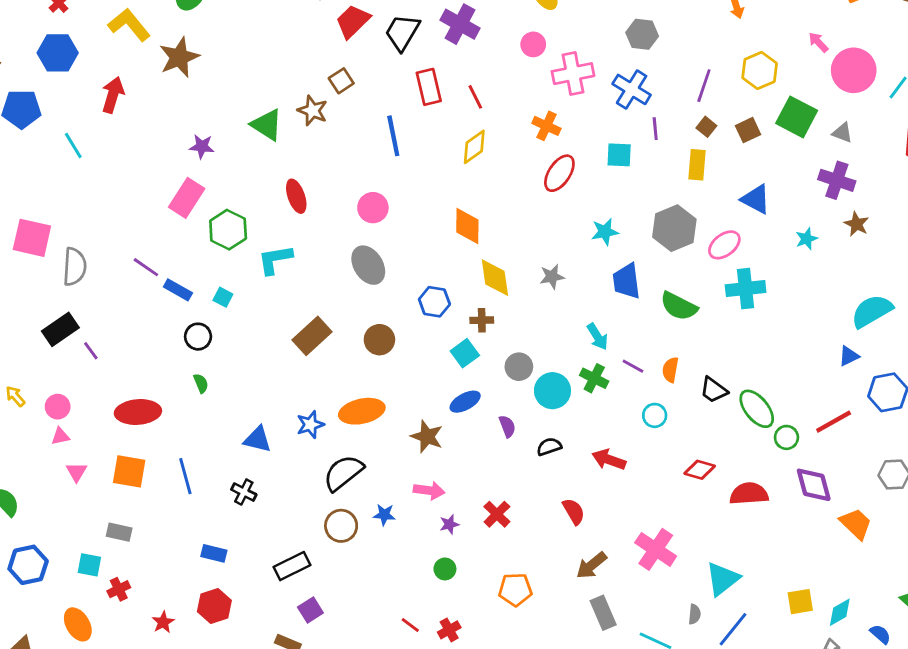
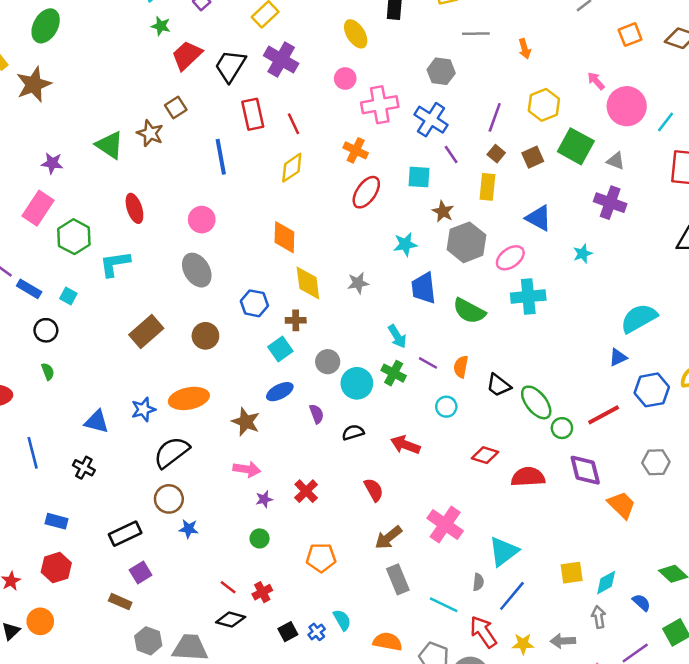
purple line: (655, 129) -> (451, 154), turned -30
brown star: (857, 224) -> (443, 211), moved
blue star: (384, 515) -> (189, 529), moved

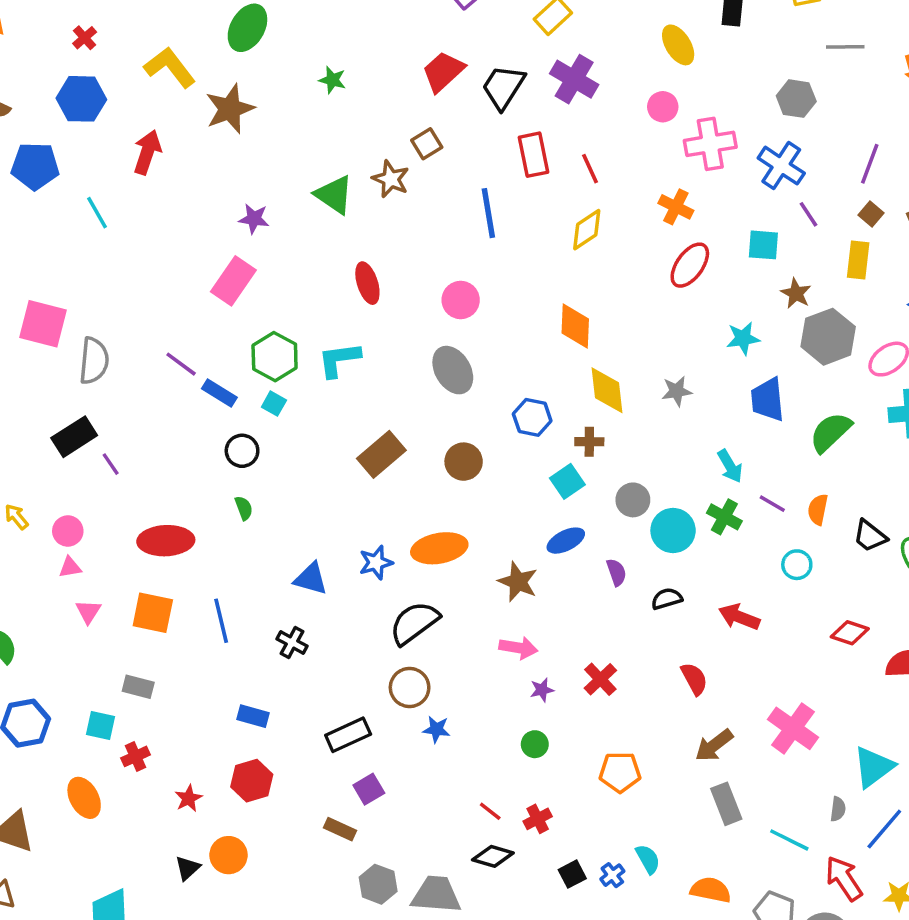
green star: (161, 26) -> (332, 80), moved
green hexagon: (74, 237) -> (275, 357), moved
green semicircle: (469, 311) -> (830, 432), turned 108

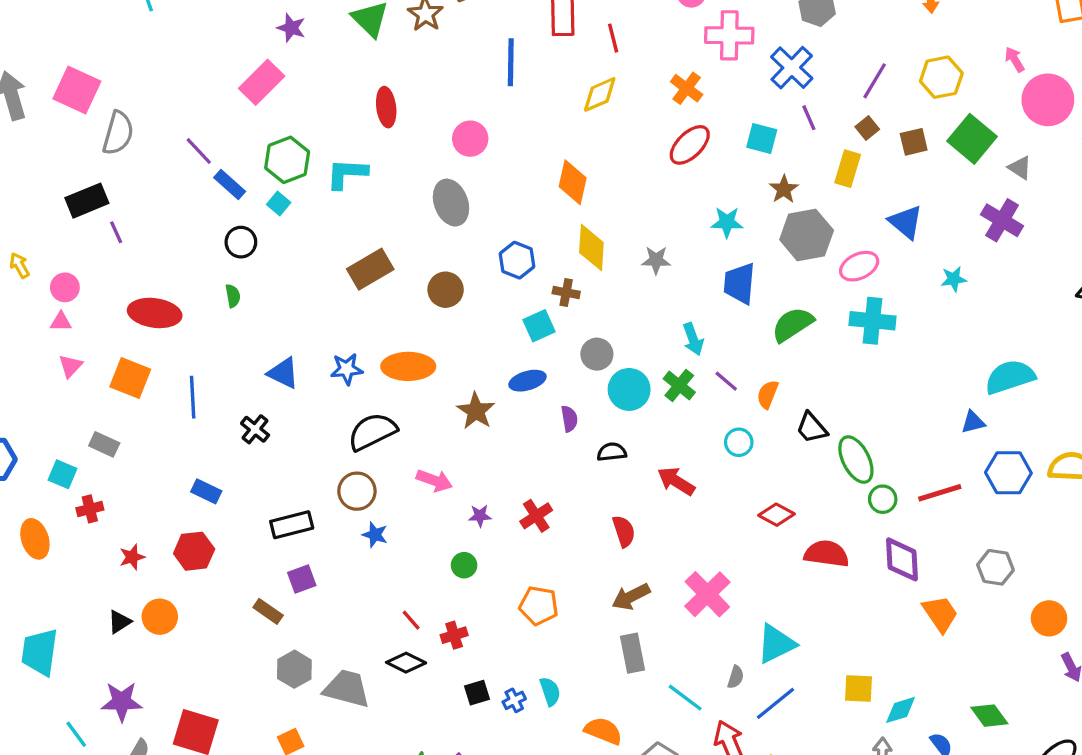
pink arrow: (518, 648) -> (434, 480), moved

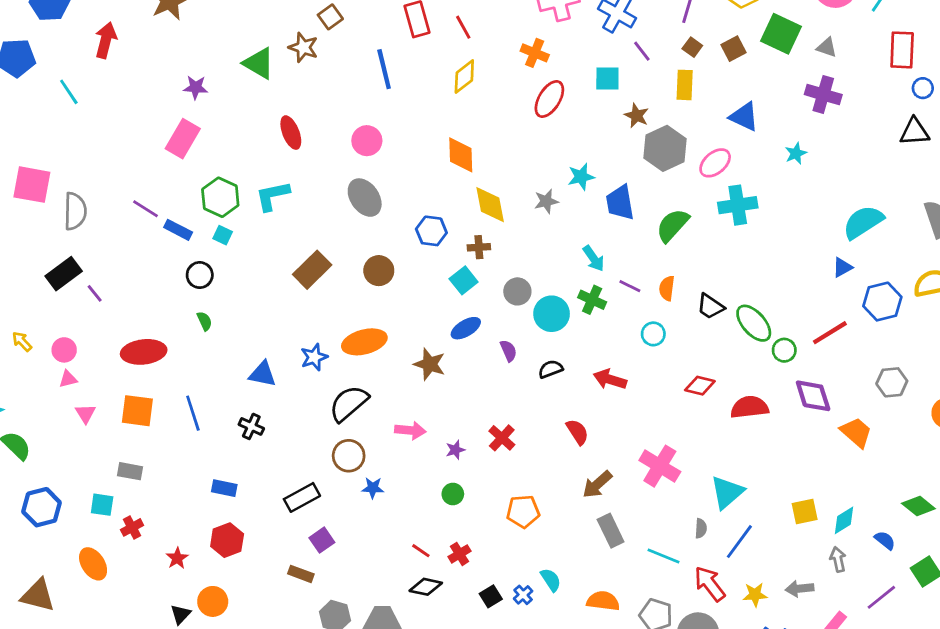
cyan star: (727, 222) -> (581, 177), moved

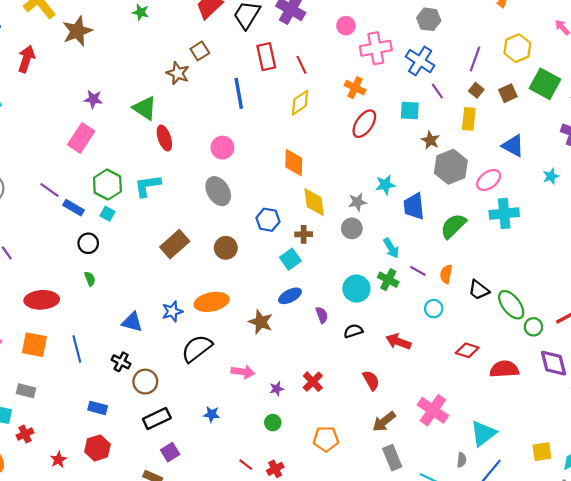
green triangle: (259, 63) -> (145, 108), moved
gray circle: (517, 291) -> (352, 228), moved
brown circle: (349, 456) -> (145, 382), moved

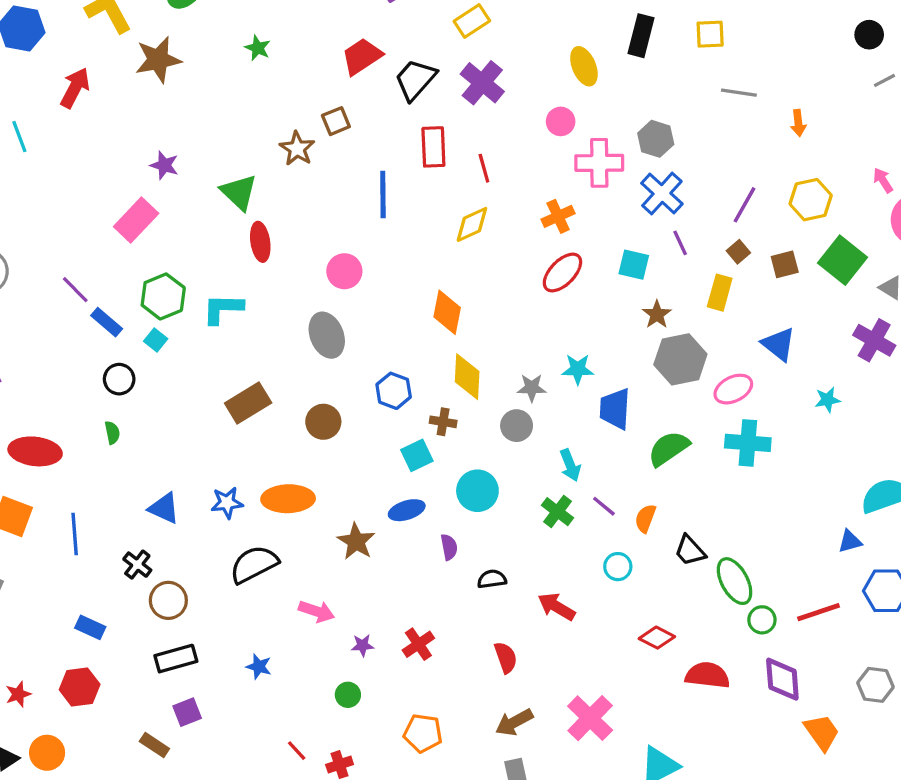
gray hexagon: (429, 19) -> (656, 139), moved
orange cross: (355, 88) -> (558, 216), turned 30
cyan circle: (356, 289) -> (477, 491), moved

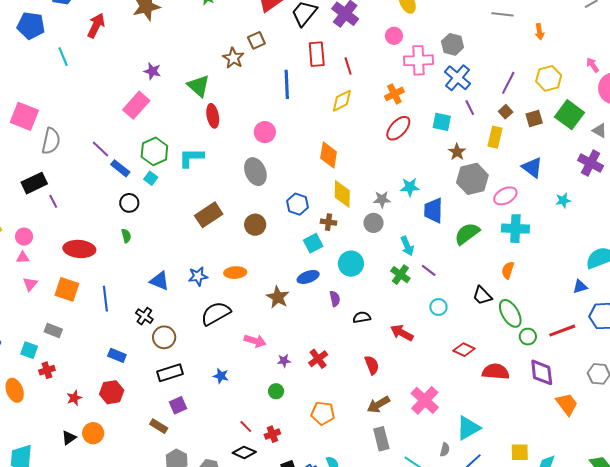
orange ellipse: (288, 499) -> (235, 273), size x0.7
orange semicircle: (645, 518) -> (508, 270), moved

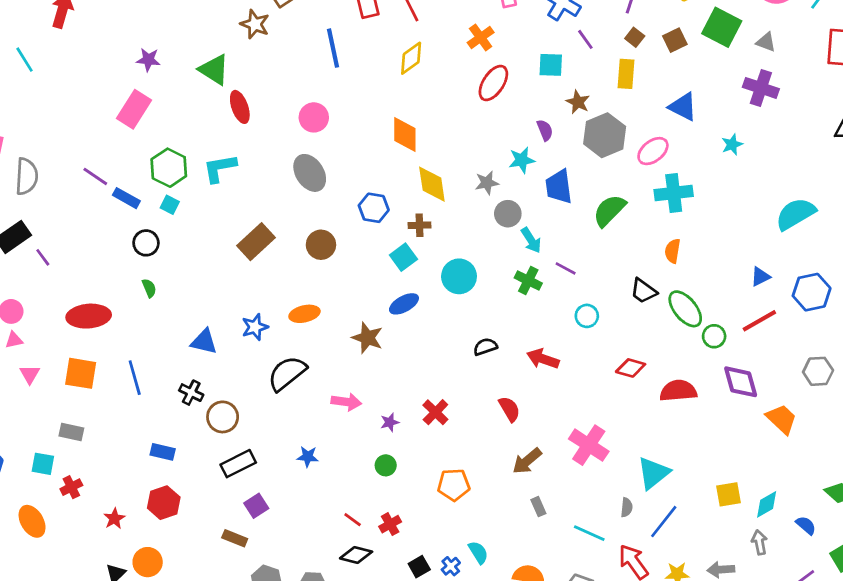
gray circle: (373, 223) -> (508, 214), moved
blue triangle: (580, 287) -> (760, 277), moved
purple semicircle: (335, 299) -> (545, 130), moved
gray rectangle: (381, 439) -> (538, 507), size x0.6

